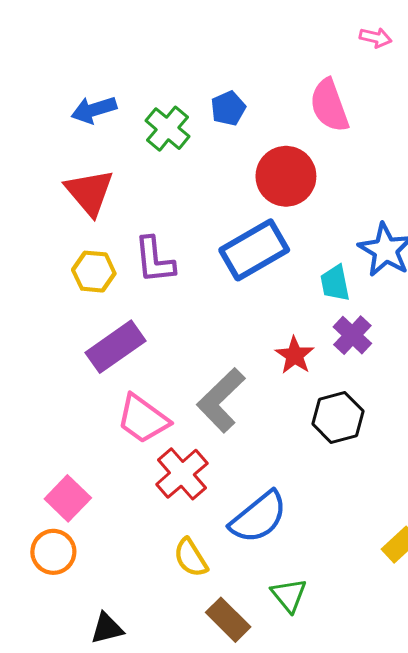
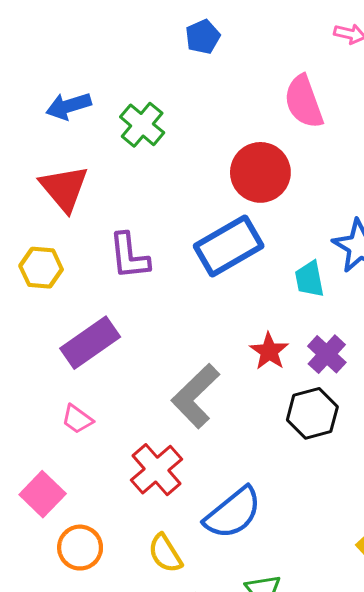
blue pentagon: (228, 108) -> (203, 37), moved
yellow hexagon: (94, 272) -> (41, 268), moved
purple cross: (352, 335) -> (327, 354), moved
pink trapezoid: (143, 419) -> (77, 419), moved, size x0.6
orange circle: (53, 552) -> (80, 548), moved

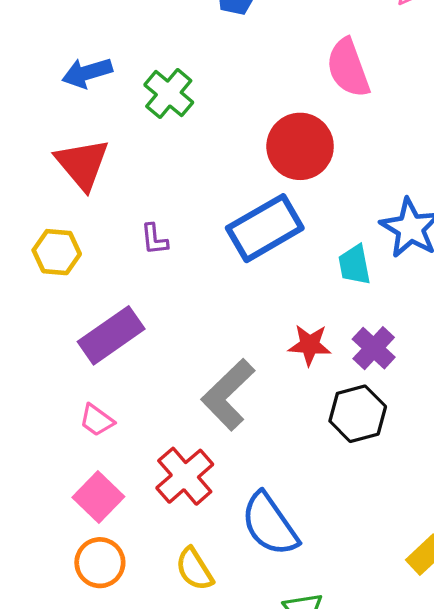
purple L-shape: (129, 256) -> (154, 239), size x0.6
red star: (269, 351) -> (310, 345), turned -30
pink square: (43, 494) -> (98, 497), moved
blue semicircle: (233, 513) -> (270, 524), turned 94

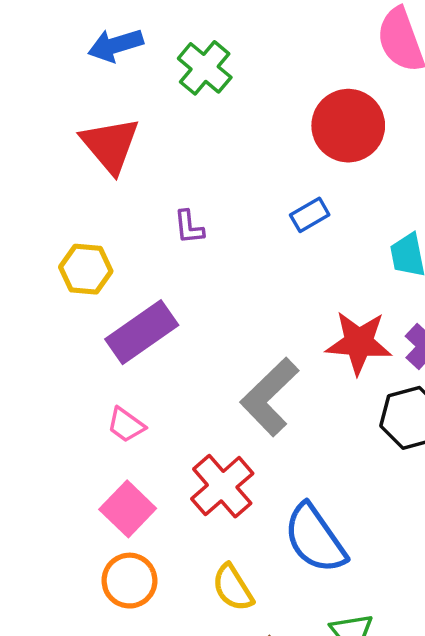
blue rectangle: (265, 228) -> (310, 215), size x0.5
yellow hexagon: (57, 252) -> (86, 269), moved
red star: (310, 345) -> (359, 343), size x1.4

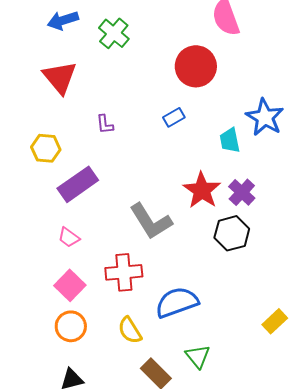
red star: (359, 343) -> (202, 190), turned 30
gray L-shape: (269, 397) -> (151, 221), turned -78
red cross: (222, 486) -> (124, 272), turned 36
blue semicircle: (315, 539) -> (177, 302), turned 105

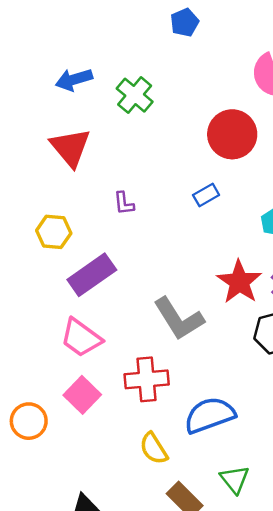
pink trapezoid: (69, 237) -> (81, 338), size x1.6
orange circle: (71, 326) -> (29, 421), moved

